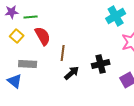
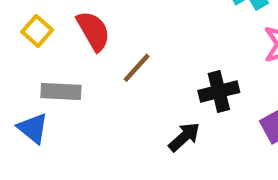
brown line: (63, 53) -> (137, 68), turned 35
black arrow: (72, 73) -> (184, 137), moved

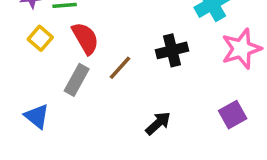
gray rectangle: (61, 91) -> (77, 80), moved, turned -64
black cross: (219, 91) -> (172, 50), moved

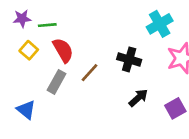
black cross: (172, 50) -> (129, 59), turned 30
black arrow: (158, 123) -> (138, 98), moved

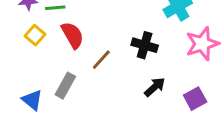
gray rectangle: (56, 82) -> (65, 86), moved

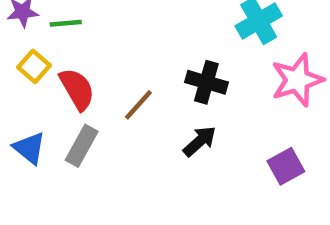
red semicircle: (73, 35) -> (77, 89), moved
black arrow: (155, 87) -> (200, 141), moved
blue triangle: (32, 100) -> (29, 148), moved

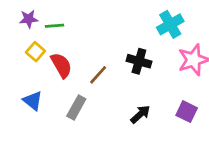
black arrow: (200, 141) -> (140, 114), moved
gray rectangle: (82, 146) -> (76, 107), moved
purple square: (286, 166) -> (187, 112), turned -35

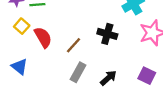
gray rectangle: (76, 107) -> (78, 72), moved

